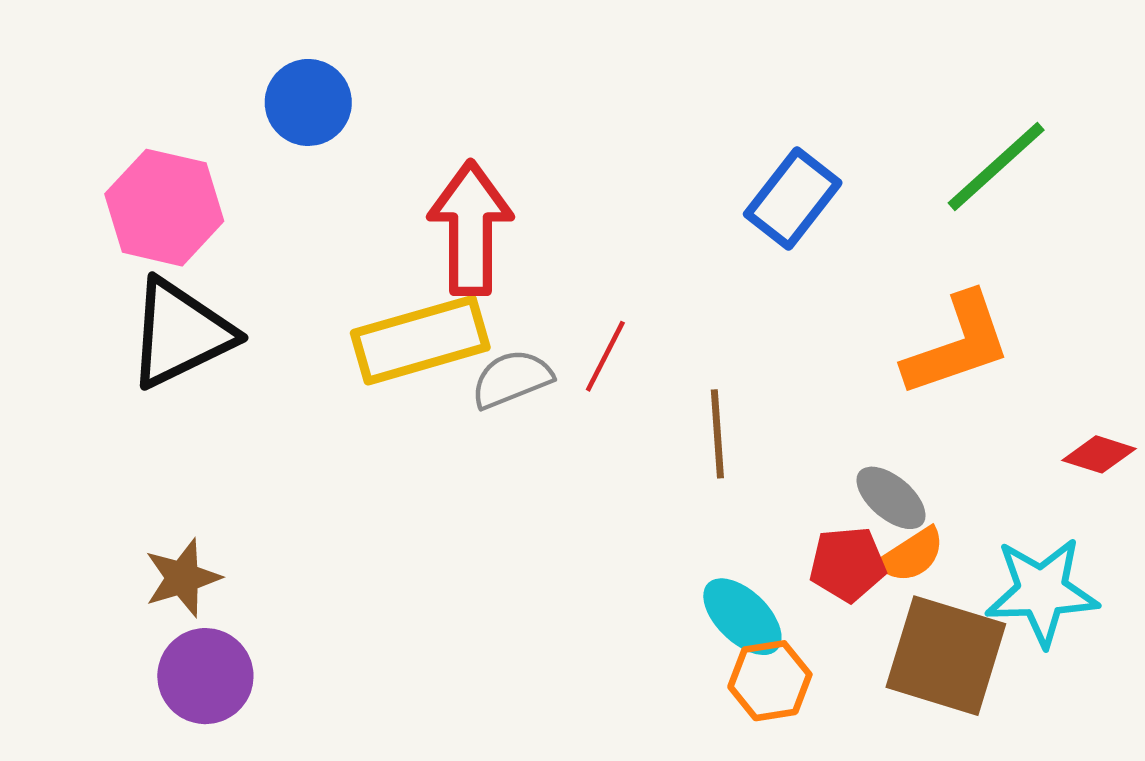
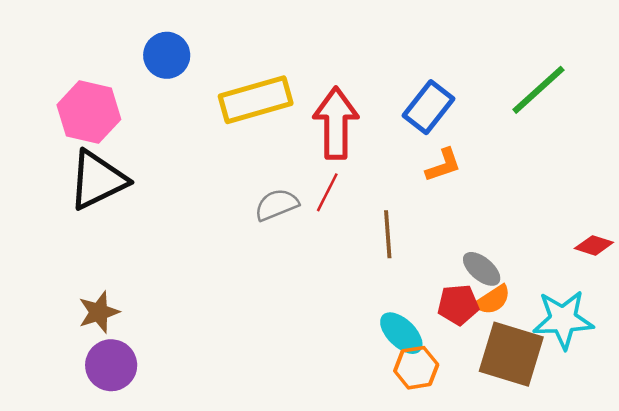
red arrow: (471, 228) -> (336, 123), moved
yellow rectangle: (420, 340) -> (256, 100), moved
orange L-shape: (957, 345) -> (443, 165), moved, size x0.6

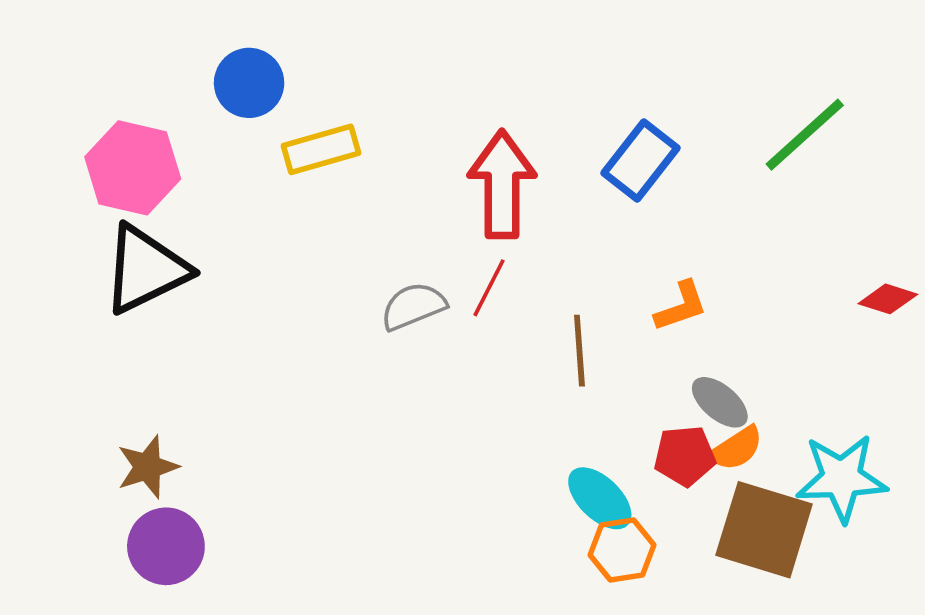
yellow rectangle: (256, 100) -> (321, 149), moved, size x0.7
orange L-shape: (443, 165) -> (681, 306), moved
red diamond: (594, 245) -> (888, 299), moved

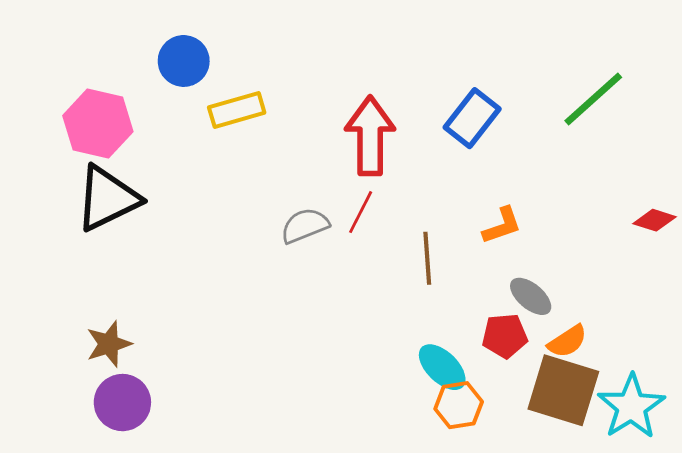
orange semicircle: (736, 448) -> (567, 341), moved
cyan star: (842, 478) -> (631, 407), moved, turned -30

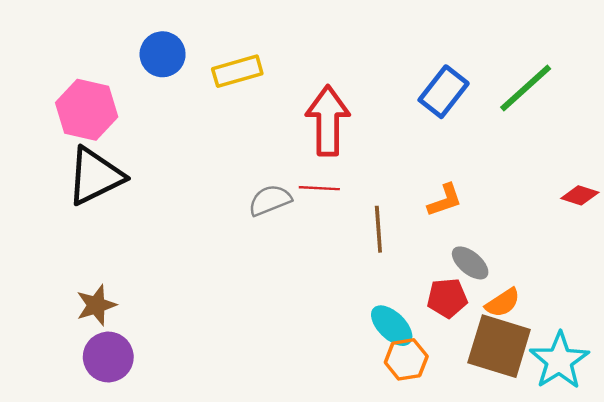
yellow rectangle: (237, 110) -> (237, 71), moved
blue rectangle: (472, 118) -> (444, 92), moved
red line: (361, 212) -> (319, 188), turned 66

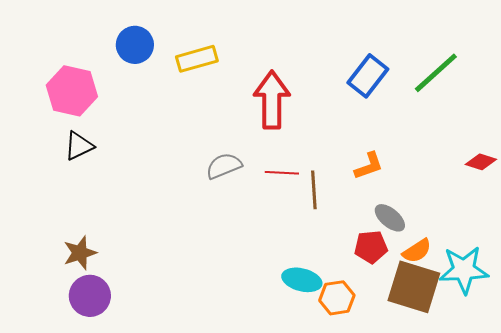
black triangle: (95, 176) -> (79, 146), size x0.6
red line: (319, 188) -> (282, 173), moved
cyan ellipse: (392, 326) -> (302, 280), moved, turned -30
cyan star: (559, 361) -> (464, 270), moved, turned 30

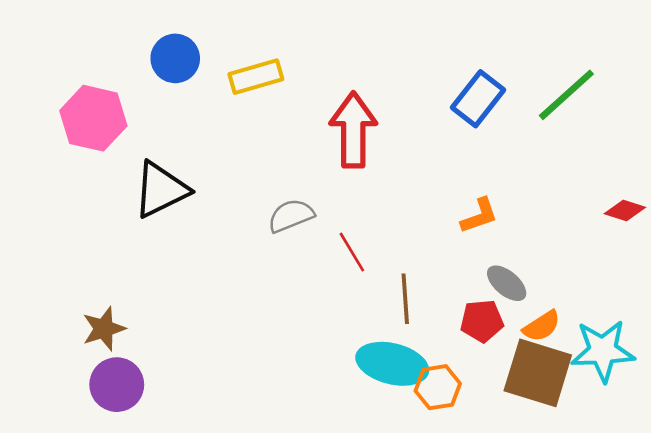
black triangle: (79, 146) -> (161, 190), moved, size x1.5
red line: (282, 173) -> (352, 252), moved, turned 56
brown line: (314, 190) -> (405, 299), moved
cyan ellipse: (302, 280) -> (392, 364), size x1.4

